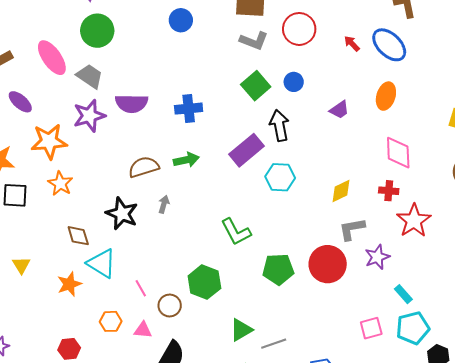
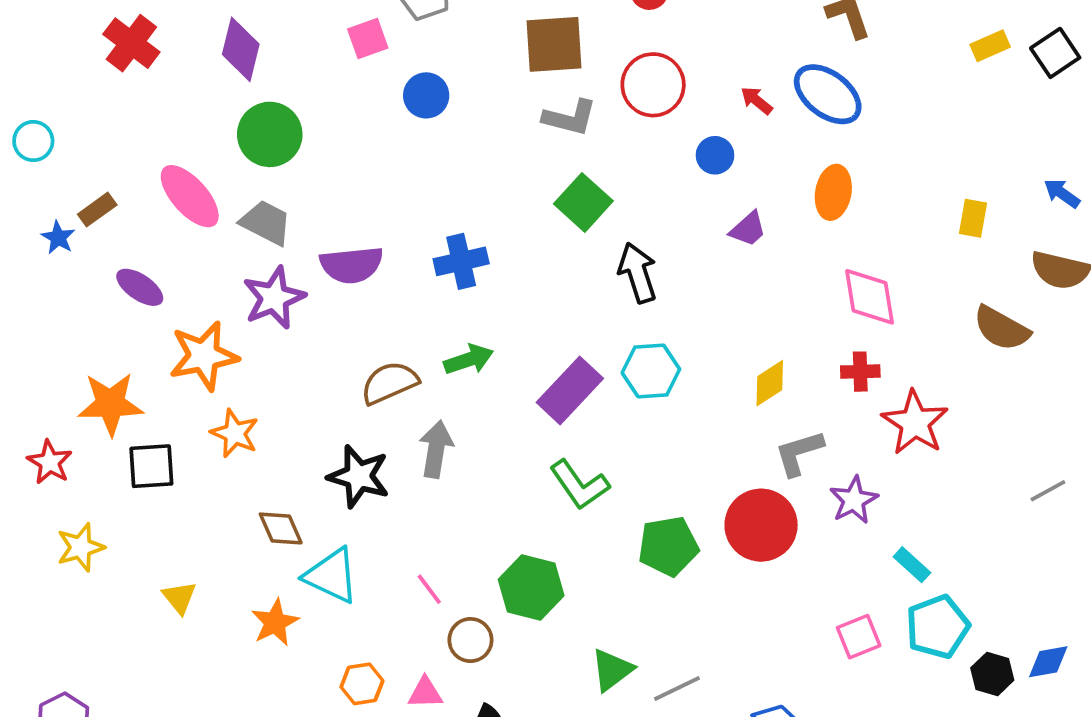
blue circle: (294, 82) -> (715, 155), moved
purple rectangle: (246, 150) -> (570, 390), moved
gray arrow: (164, 204) -> (436, 449), size x1.6
pink line: (141, 288) -> (429, 589), moved

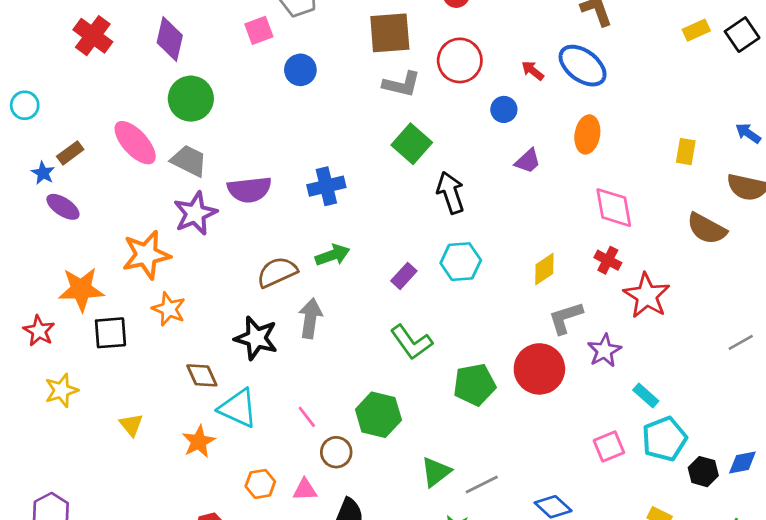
purple ellipse: (140, 287) -> (63, 207), moved
red cross: (860, 372) -> (608, 260), turned 30
purple rectangle: (570, 390) -> (404, 276), size x0.6

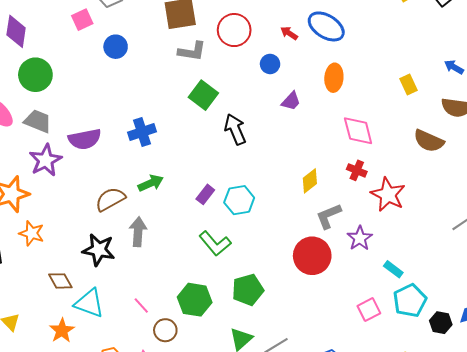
yellow rectangle: (686, 152) -> (408, 85), turned -30
cyan hexagon: (461, 262) -> (239, 200), moved
green pentagon: (474, 385) -> (248, 290), moved

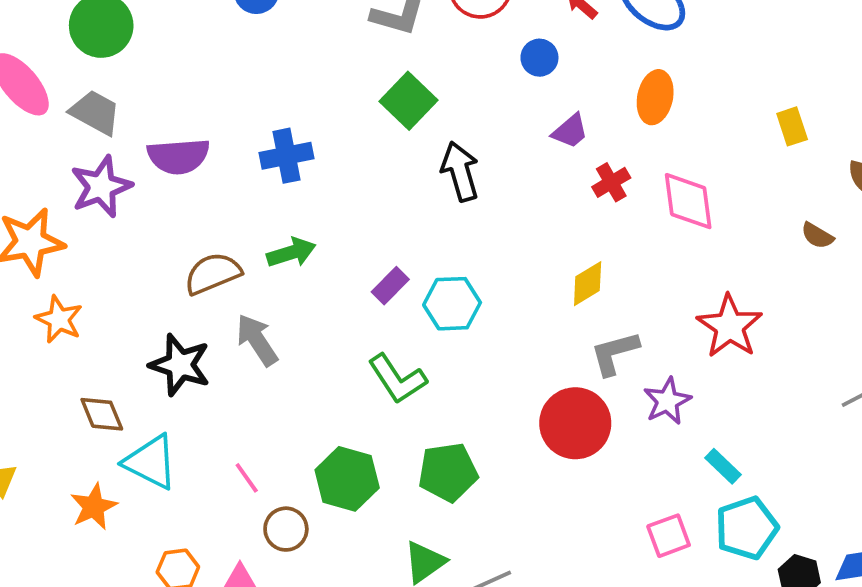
brown semicircle: (429, 141) -> (817, 236), size x0.6
red cross: (357, 170) -> (611, 182), moved, turned 30
gray arrow: (138, 232) -> (257, 340), turned -44

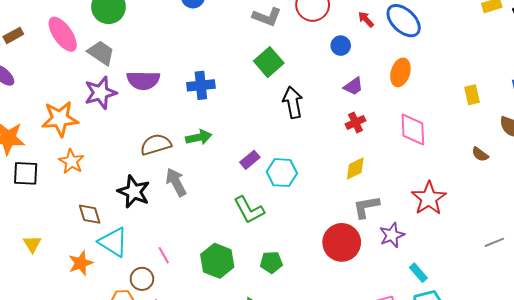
red cross: (611, 182) -> (355, 122), moved
green pentagon: (448, 472) -> (271, 262), size x0.7
brown circle: (286, 529) -> (142, 279), moved

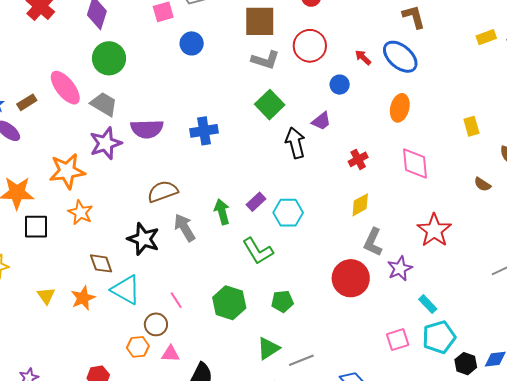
brown rectangle: (13, 35) -> (27, 102), moved
purple trapezoid: (353, 86) -> (321, 121), moved
green arrow: (199, 137) -> (222, 212), moved, turned -90
gray L-shape: (366, 207) -> (373, 242), turned -52
orange star: (81, 263) -> (83, 298), moved

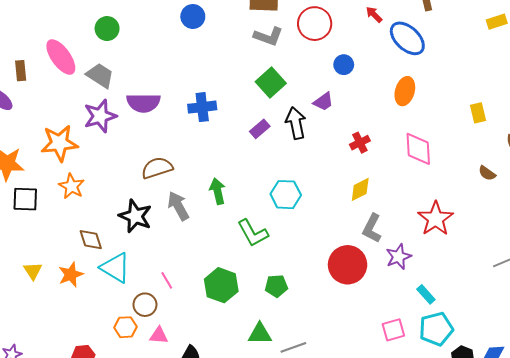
red arrow: (363, 57) -> (374, 14), moved
green circle: (109, 58) -> (107, 29), size x0.7
brown rectangle: (27, 102) -> (21, 71), turned -66
purple rectangle: (256, 202) -> (260, 129), moved
green triangle: (268, 348) -> (260, 334), turned 30

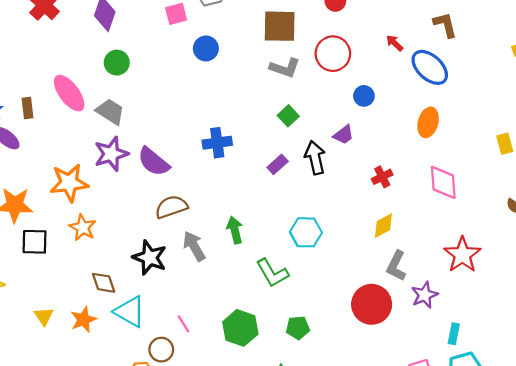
green square: (271, 82) -> (288, 116), size x0.7
purple semicircle: (143, 103) -> (154, 162), moved, turned 40
cyan rectangle: (426, 294) -> (454, 334), turned 54

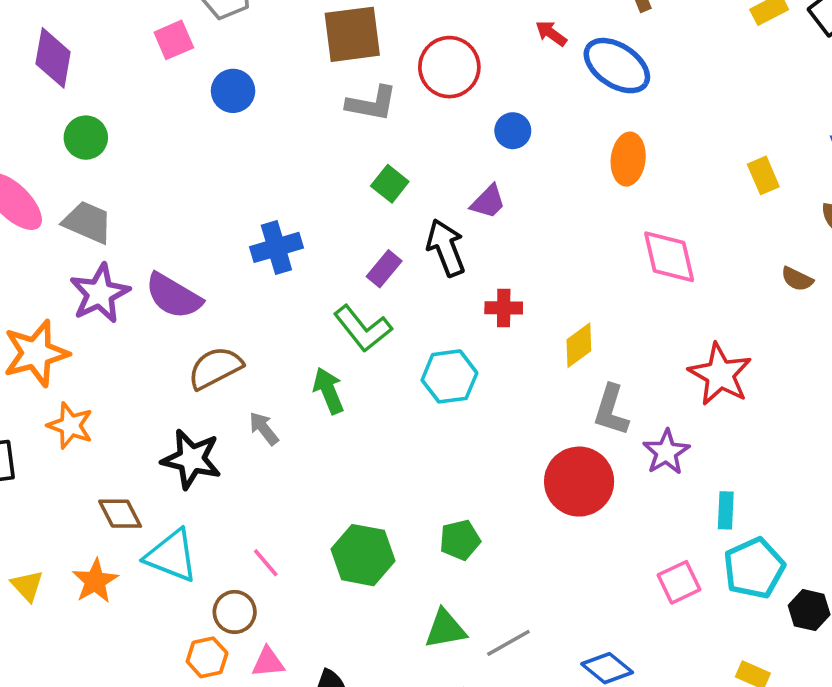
red cross: (382, 177) -> (504, 308), moved, turned 36
gray arrow: (194, 246) -> (264, 428), size x0.7
green L-shape: (272, 273) -> (363, 329), moved

